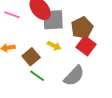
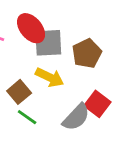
yellow arrow: (54, 46) -> (50, 77), size x1.5
red square: (86, 46) -> (97, 104), moved

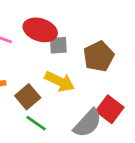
red ellipse: (31, 28) -> (40, 30), turned -32
gray square: (48, 43) -> (58, 45), size x0.6

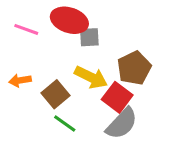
brown pentagon: (99, 56) -> (134, 68), moved
red square: (110, 109) -> (117, 97), moved

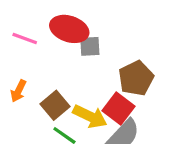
yellow arrow: (91, 77) -> (90, 116), moved
orange arrow: (20, 80) -> (18, 91), turned -55

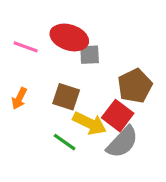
brown square: (55, 105) -> (66, 97), moved, turned -32

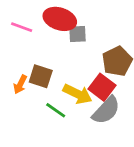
brown square: (66, 97) -> (41, 76), moved
orange arrow: (19, 98) -> (20, 84), moved

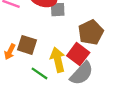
yellow arrow: (78, 94) -> (58, 60), turned -130

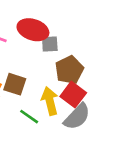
brown pentagon: (91, 32) -> (69, 70), moved

